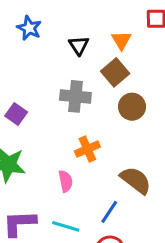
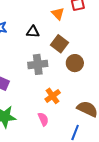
orange triangle: (121, 40) -> (58, 14), moved
black triangle: (79, 45) -> (33, 32), turned -40

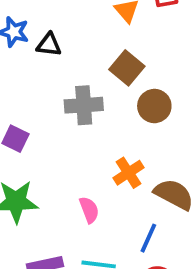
black triangle: (33, 32) -> (49, 45), moved
orange cross: (53, 96) -> (129, 173), moved

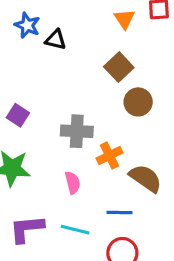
gray cross: (84, 105) -> (77, 131), moved
blue line: (148, 238) -> (120, 212), turned 60

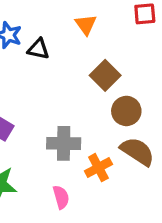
orange triangle: (125, 19) -> (86, 25), moved
brown semicircle: (146, 178) -> (137, 151), moved

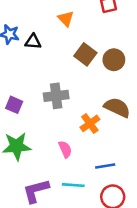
brown circle: (126, 111) -> (114, 60), moved
gray cross: (64, 143) -> (56, 96), moved

